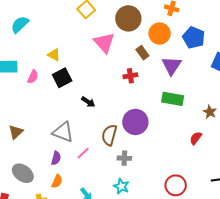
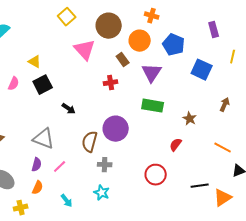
pink line: (83, 153) -> (60, 167), moved
red circle: (176, 185) -> (156, 175), moved

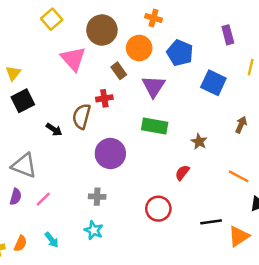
yellow triangle: (35, 62) -> (13, 73), turned 40
brown semicircle: (90, 142) -> (82, 116), moved
orange semicircle: (38, 188) -> (20, 243), moved

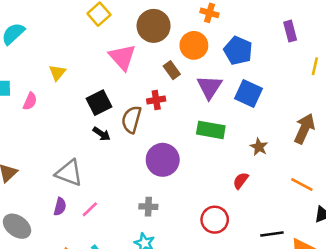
blue square: (213, 83) -> (249, 94), moved
black square: (23, 101) -> (99, 103), moved
brown arrow: (241, 125) -> (304, 129), size x1.6

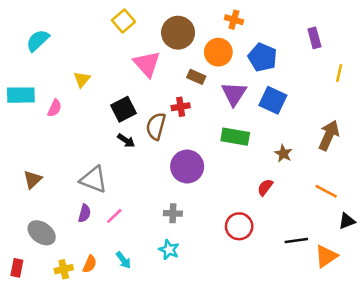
brown rectangle: (172, 70) -> (196, 77), turned -30

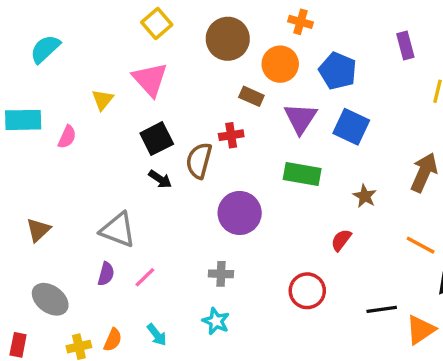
pink triangle: (147, 64) -> (150, 79), moved

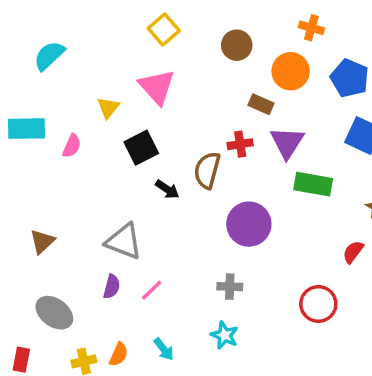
brown circle: (228, 39) -> (237, 45), size x0.7
purple triangle: (300, 118) -> (287, 142), moved
black square: (157, 139) -> (141, 148), moved

